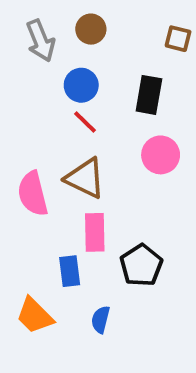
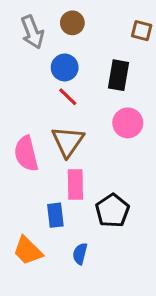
brown triangle: (85, 178) -> (68, 141), turned 39

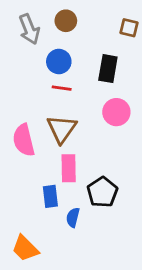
red line: (68, 97) -> (62, 88), turned -36
orange trapezoid: (28, 251) -> (25, 248), moved
blue semicircle: (80, 254) -> (73, 217), moved

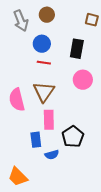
blue semicircle: (73, 217) -> (52, 155), turned -120

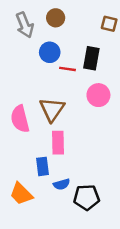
red line: (44, 63) -> (68, 69), moved
black pentagon: (73, 137) -> (87, 197), moved, turned 30
orange trapezoid: (18, 177) -> (21, 194), moved

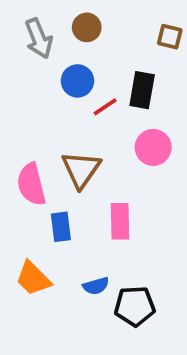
red line: (68, 69) -> (105, 107), turned -42
pink rectangle: (58, 143) -> (120, 221), moved
blue rectangle: (43, 166) -> (61, 227), moved
orange trapezoid: (21, 194) -> (33, 278), moved

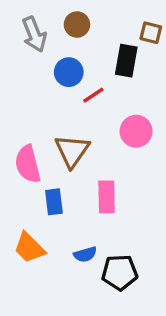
black rectangle: (142, 90) -> (126, 61), moved

